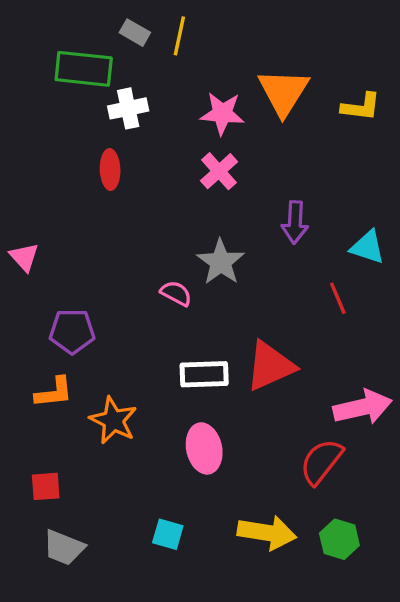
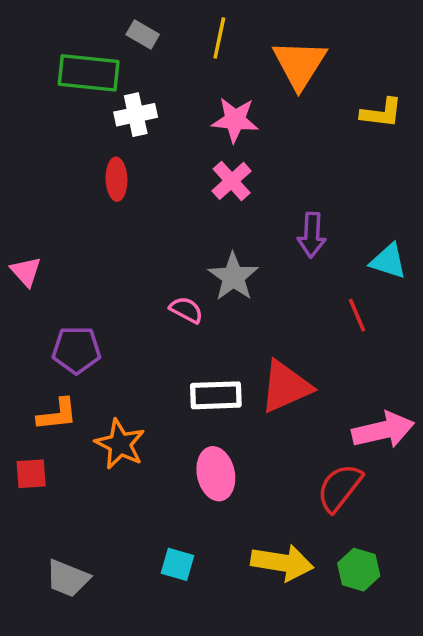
yellow line: (179, 36) -> (219, 38), moved
orange triangle: (283, 92) -> (300, 64), moved
red square: (46, 486) -> (31, 474), moved

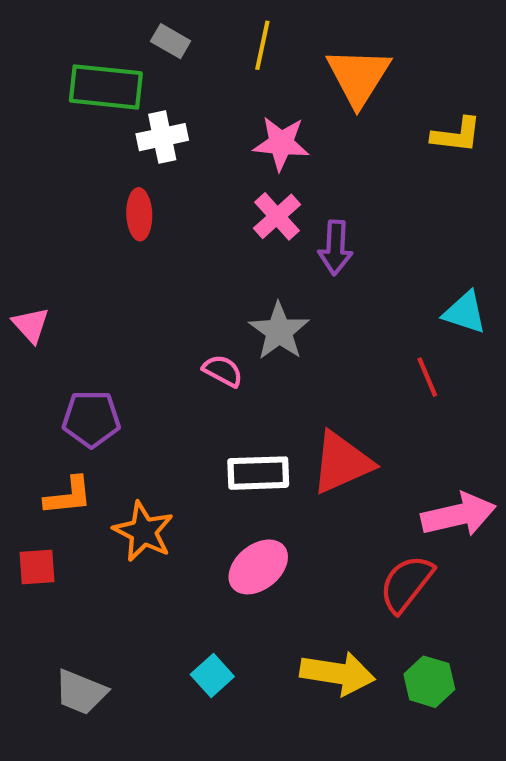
purple arrow: (312, 235) -> (335, 248), moved
pink ellipse: (216, 474) -> (258, 567), turned 63
cyan square: (178, 564) -> (212, 675), turned 32

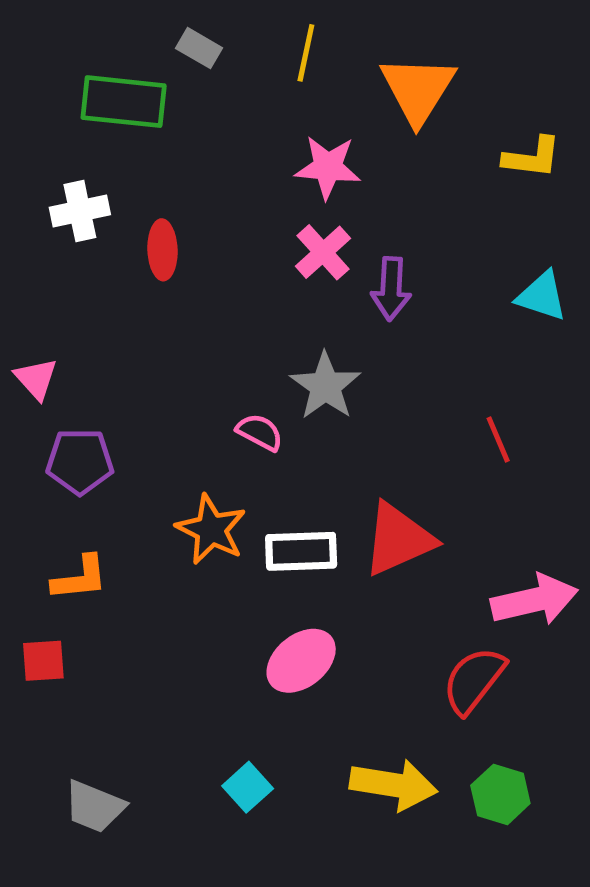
white cross: (162, 137) -> (80, 211), moved
cyan triangle: (465, 312) -> (542, 296), moved
purple pentagon: (91, 419) -> (80, 461), moved
orange star: (143, 531) -> (211, 529), moved

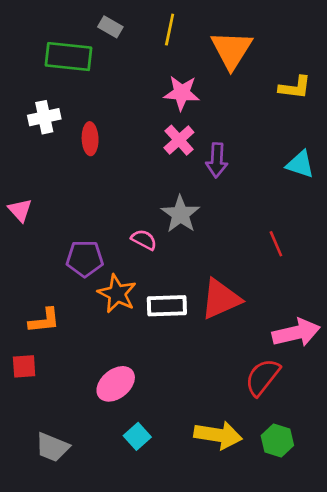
purple pentagon: (80, 461) -> (85, 259), moved
pink ellipse: (301, 661) -> (116, 384), moved

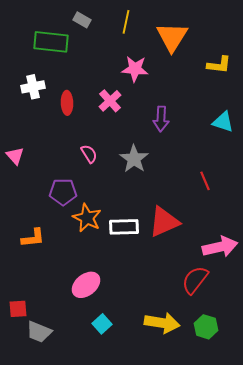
pink cross: (179, 140) -> (110, 101), moved
pink semicircle: (144, 240) -> (89, 154), moved, turned 30
red square: (24, 366) -> (18, 309), moved

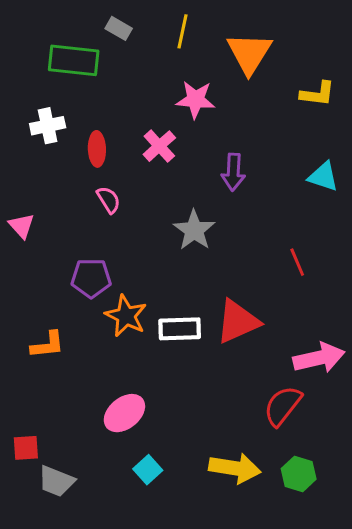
pink semicircle: (89, 154) -> (109, 200), moved

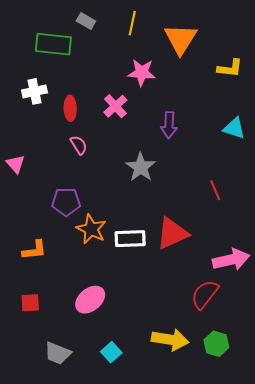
red square: (26, 448) -> (30, 303), moved
cyan square: (148, 470) -> (111, 352), moved
gray trapezoid: (56, 481) -> (58, 353), moved

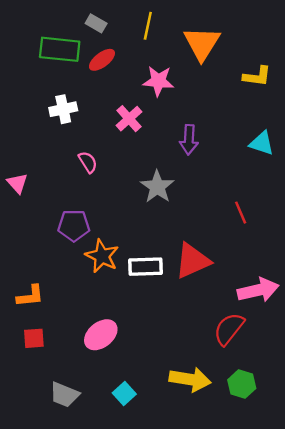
white cross: (34, 91) -> (63, 109), moved
red ellipse: (70, 108) -> (102, 60), moved, turned 55
orange L-shape: (34, 250) -> (30, 296), moved

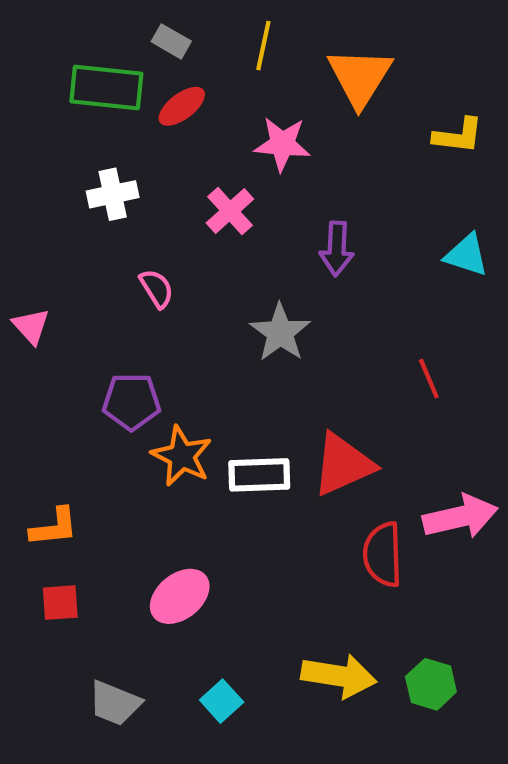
red semicircle: (229, 329) -> (383, 554), moved, turned -40

